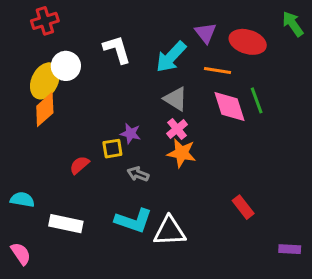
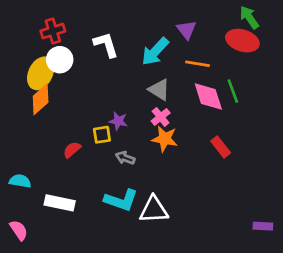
red cross: (45, 21) -> (53, 31), moved
green arrow: (293, 24) -> (249, 17), moved
red ellipse: (248, 42) -> (242, 41), moved
red rectangle: (243, 207) -> (221, 147), moved

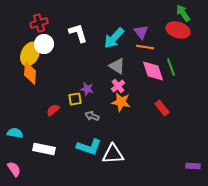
purple triangle: (187, 30) -> (141, 32), moved
orange diamond: (41, 99) -> (30, 73), turned -45

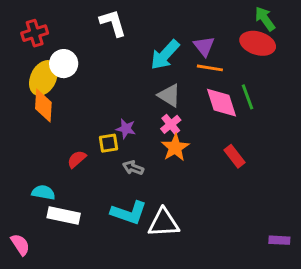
red cross: (39, 23) -> (35, 33), moved
white L-shape: (78, 33) -> (113, 23), moved
orange star: (121, 102) -> (175, 148), turned 30
cyan semicircle: (15, 133) -> (43, 192), moved

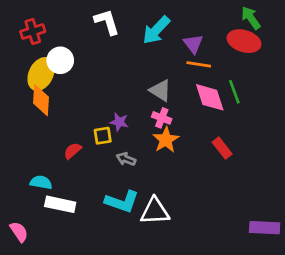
cyan arrow: (165, 55) -> (156, 30), moved
pink cross: (171, 124) -> (162, 118), turned -30
purple rectangle: (279, 240) -> (265, 228), size x1.5

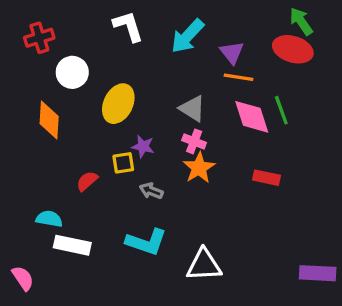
yellow ellipse: (41, 74) -> (118, 104), moved
red rectangle: (222, 148) -> (266, 178), turned -40
white triangle: (155, 211) -> (204, 265), moved

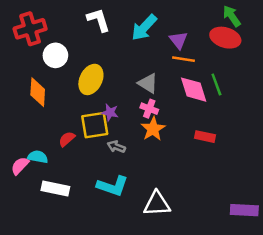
red cross: (39, 38) -> (30, 29), size x1.4
yellow square: (123, 163) -> (95, 125), size x1.6
cyan semicircle: (49, 219) -> (38, 157), moved
pink semicircle: (23, 278) -> (20, 166), moved, turned -102

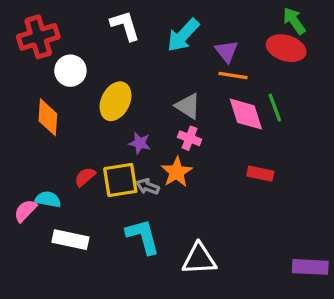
yellow square: (95, 125) -> (120, 180), moved
orange star: (153, 129) -> (177, 172), moved
cyan L-shape: (112, 186) -> (143, 236), turned -124

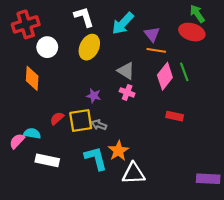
yellow ellipse: (116, 101) -> (89, 47), moved
pink diamond: (246, 114) -> (165, 76), turned 56
orange star: (177, 172) -> (118, 151), moved

